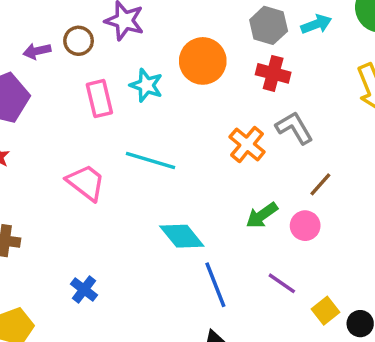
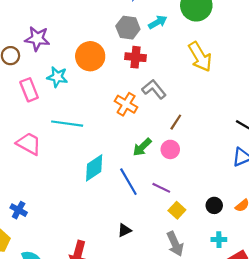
cyan diamond: (182, 236) -> (94, 168), turned -76
blue line: (215, 285) -> (128, 182), moved
blue cross: (84, 289) -> (19, 210), moved
yellow square: (326, 311) -> (177, 210), moved

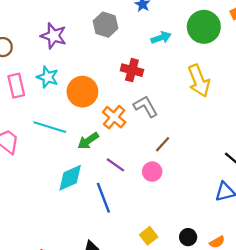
gray hexagon: (128, 28) -> (106, 25), moved
purple star: (37, 39) -> (54, 36), moved
orange circle: (90, 56) -> (82, 92), moved
green arrow: (142, 147) -> (88, 141), moved
purple line: (161, 188) -> (115, 165), moved

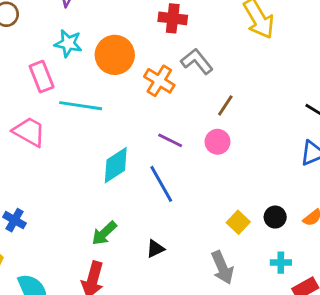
pink rectangle: (16, 86) -> (42, 77), moved
green arrow: (88, 141) -> (104, 233), moved
yellow square: (149, 236) -> (238, 222), moved

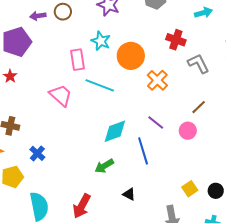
gray L-shape: (197, 61) -> (198, 64), moved
green arrow: (104, 233) -> (104, 166), moved
black triangle: (155, 249) -> (129, 194), turned 40

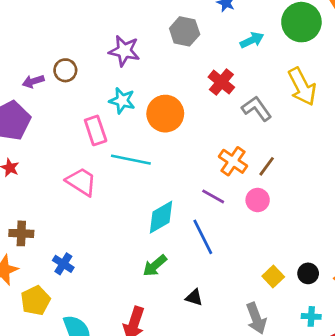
red cross: (176, 40) -> (221, 82), turned 30
orange cross: (157, 80) -> (233, 161), moved

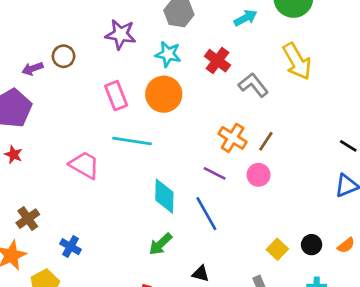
cyan star: (122, 101) -> (168, 54), moved
pink rectangle: (96, 130) -> (116, 96), moved
cyan diamond: (161, 217) -> (164, 196), turned -56
brown cross: (21, 233) -> (28, 219), turned -35

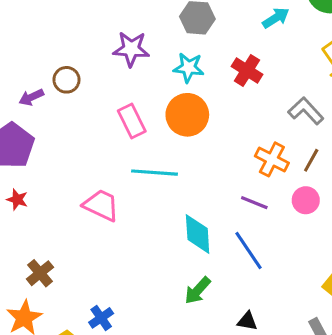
gray L-shape: (253, 85) -> (306, 111), moved
blue cross: (71, 247) -> (101, 318), moved, turned 30

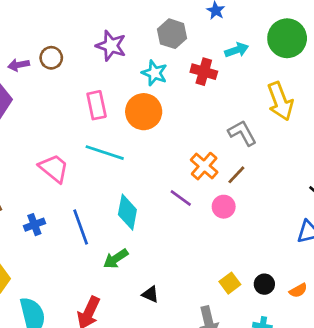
red cross: (247, 70) -> (204, 72), moved, turned -30
blue line: (248, 250) -> (81, 227), moved
blue cross: (101, 318) -> (34, 225), moved

